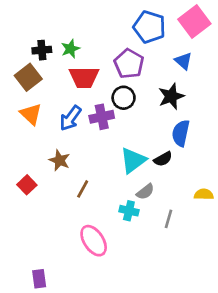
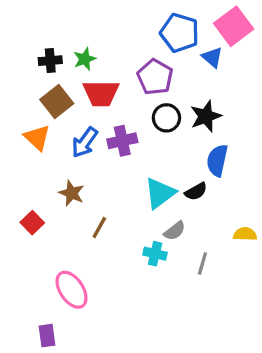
blue triangle: (183, 61) -> (212, 57), moved
brown square: (28, 77) -> (57, 101), moved
black circle: (124, 98) -> (166, 118), moved
pink ellipse: (94, 241) -> (72, 290), moved

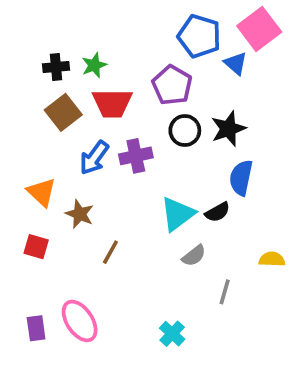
orange triangle: (37, 137) -> (42, 192), moved
red square: (32, 223) -> (36, 247), turned -30
cyan cross: (155, 254) -> (172, 334), moved, turned 30
purple rectangle: (47, 336) -> (36, 328), moved

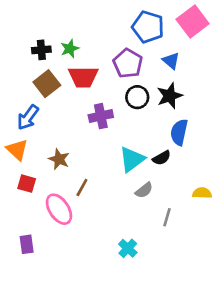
blue triangle: (236, 63) -> (171, 61), moved
blue arrow: (94, 158) -> (28, 117), moved
orange triangle: (42, 192) -> (17, 150), moved
pink ellipse: (80, 321) -> (59, 209), moved

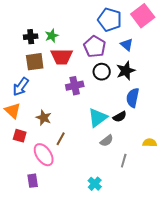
brown square: (47, 84) -> (35, 62), turned 30
purple rectangle: (27, 244) -> (33, 181), moved

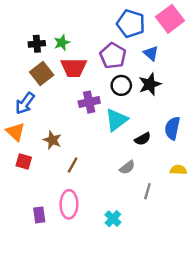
brown square: (35, 62) -> (42, 74), turned -30
blue semicircle: (133, 98) -> (172, 128), moved
cyan triangle: (98, 118) -> (117, 120), moved
pink ellipse: (44, 155) -> (69, 204), moved, turned 35

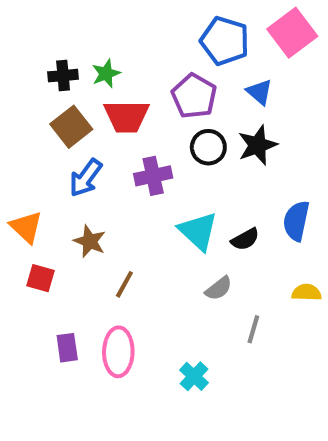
blue arrow: (25, 103) -> (86, 178), moved
cyan triangle: (117, 120) -> (198, 231), moved, turned -40
purple rectangle: (39, 215) -> (67, 348), moved

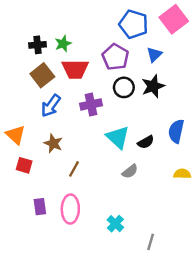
blue triangle: (259, 92) -> (154, 55), turned 35
gray line: (253, 329) -> (151, 242), moved

